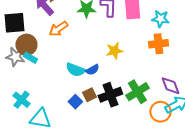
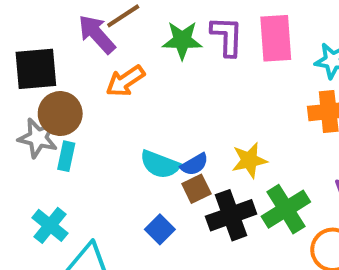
yellow star: (114, 51) -> (249, 160), moved
cyan rectangle: (30, 58) -> (66, 156), moved, turned 72
brown square: (89, 95) -> (196, 189), moved

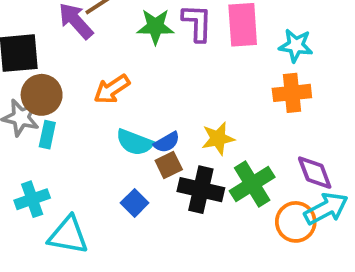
orange arrow: (125, 81) -> (112, 89), moved
black cross: (231, 215) -> (201, 190), turned 33
cyan cross: (50, 225) -> (32, 199), turned 32

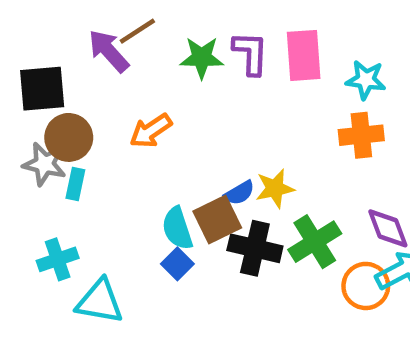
cyan semicircle: (135, 142) -> (177, 228), moved, turned 51
blue semicircle: (167, 142) -> (239, 193), moved
brown square: (169, 165) -> (217, 219), size x1.5

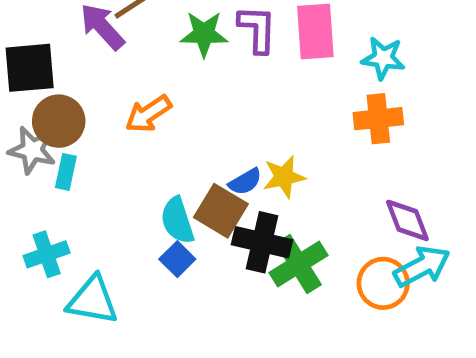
brown square: (217, 219) -> (221, 211), turned -33
green cross: (315, 242) -> (298, 264), moved

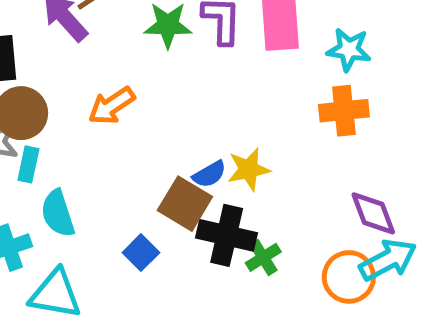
cyan semicircle: (177, 220) -> (58, 213), moved
green cross: (298, 264) -> (263, 257), size x0.6

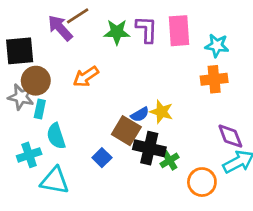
yellow star: (249, 169) -> (161, 112), turned 30
orange circle: (349, 277) -> (202, 182), moved

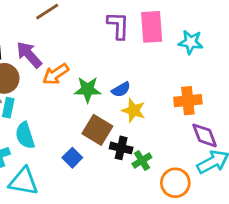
purple arrow: (60, 28) -> (29, 55), moved
green star: (117, 32) -> (88, 89), moved
orange cross: (214, 79) -> (188, 101), moved
blue semicircle: (140, 114) -> (121, 89), moved
black cross: (149, 148) -> (121, 148), size x0.7

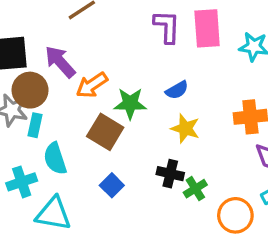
blue semicircle: (121, 89) -> (177, 90), moved
brown square: (97, 130) -> (105, 132), moved

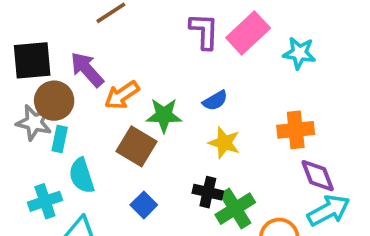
pink rectangle: (207, 28) -> (248, 33), turned 51
green cross: (195, 189) -> (235, 209), size x1.5

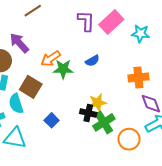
orange arrow: (122, 95) -> (51, 59), moved
yellow star: (224, 143) -> (98, 103), moved, turned -30
brown square: (136, 146) -> (31, 87), moved

